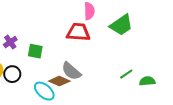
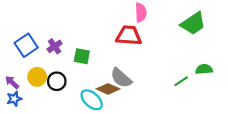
green trapezoid: (121, 25) -> (193, 23), moved
green semicircle: (147, 81) -> (204, 69), moved

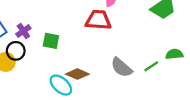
gray semicircle: (121, 78) -> (121, 67), moved
black circle: (57, 81) -> (16, 51), moved

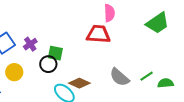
black circle: (16, 51) -> (48, 64), moved
green semicircle: (174, 54) -> (166, 83), moved

